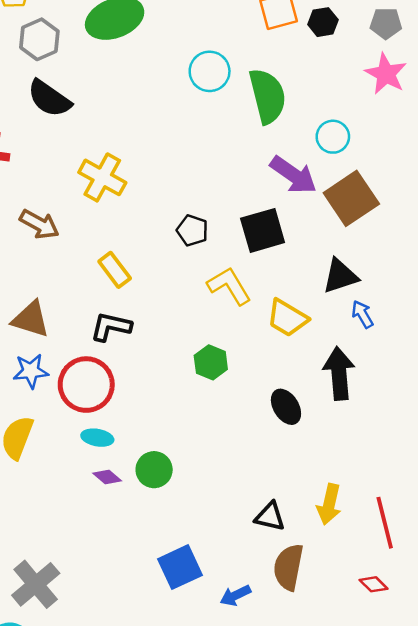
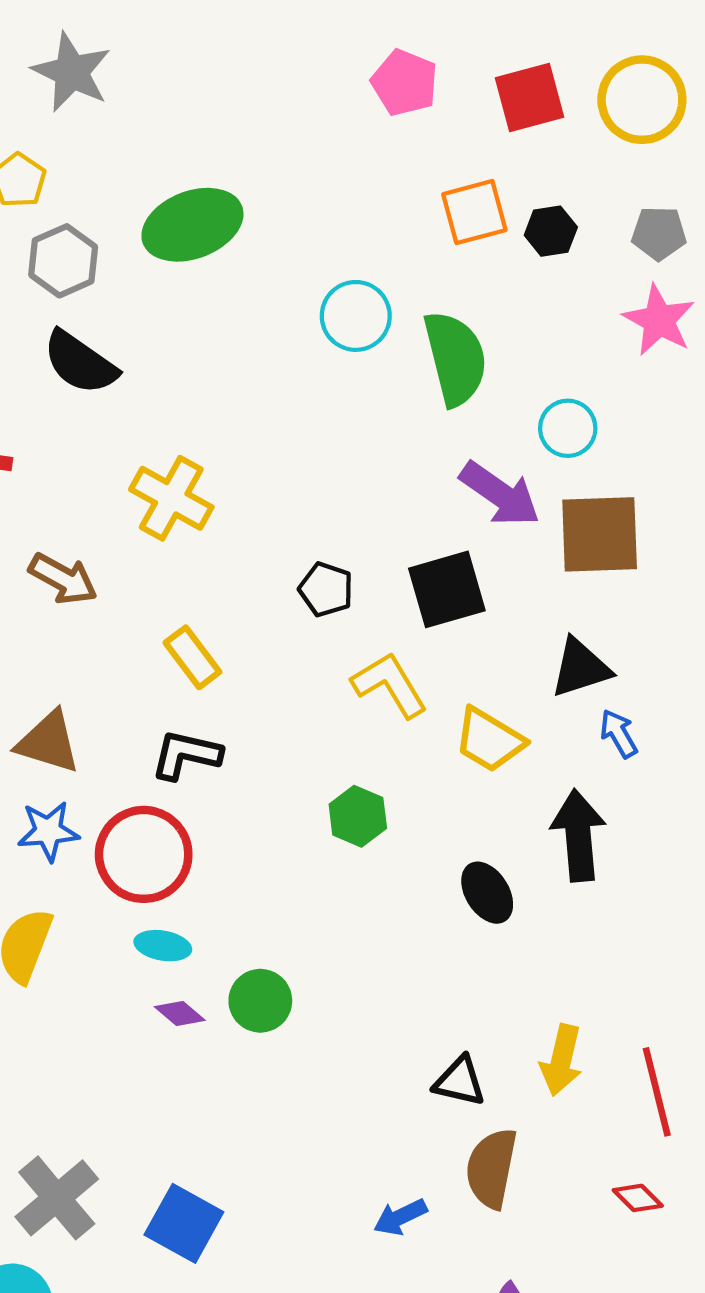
brown square: (351, 198) -> (600, 534), turned 32
blue square: (180, 567) -> (184, 1223), moved, turned -36

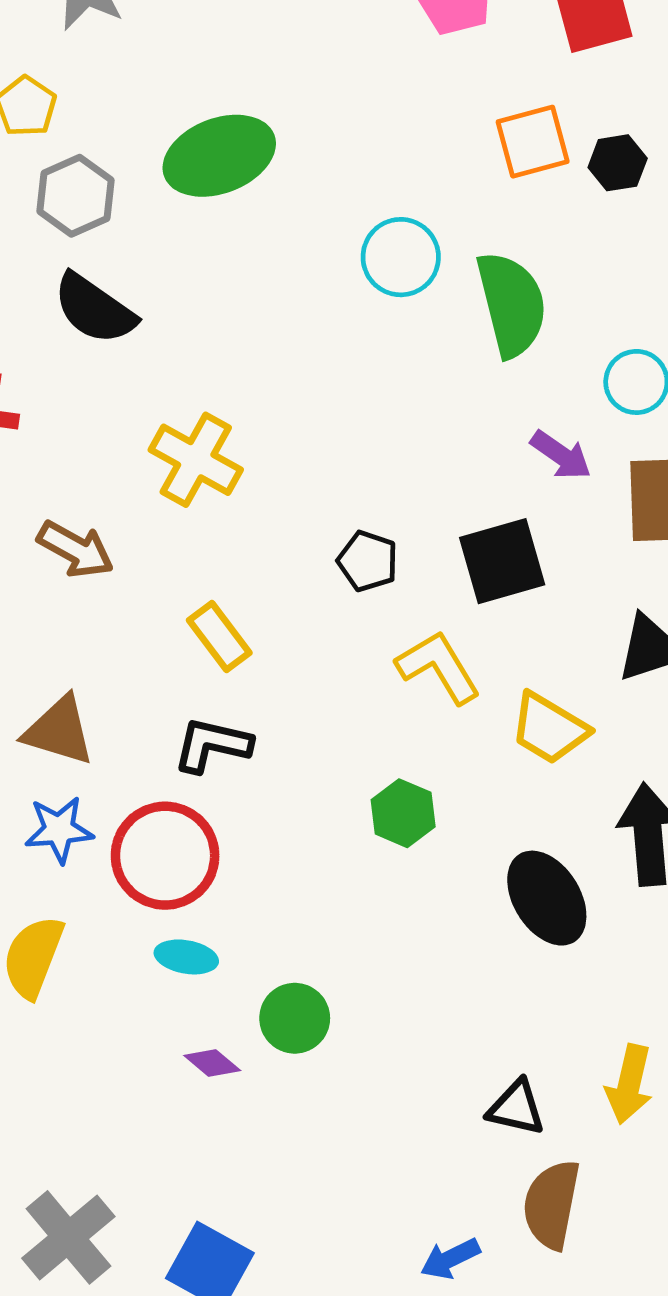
purple arrow: (500, 494) -> (561, 455), size x0.7
black ellipse: (487, 893) -> (547, 898), size x1.4
purple diamond: (180, 1013) -> (212, 1063), moved

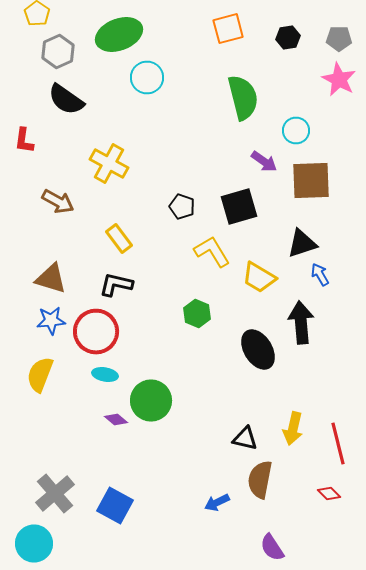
orange square: (533, 142) -> (228, 28), moved
cyan circle: (401, 257) -> (147, 78), moved
green circle: (295, 1018) -> (151, 400), size x1.4

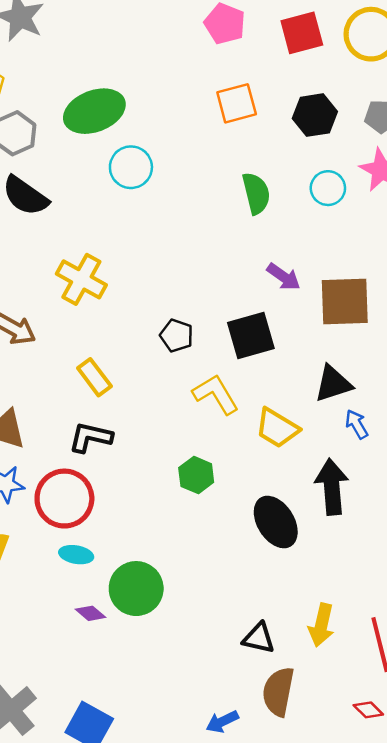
black hexagon: (288, 38) -> (315, 115), size x1.4
green semicircle: (243, 98) -> (256, 193), size x0.7
cyan circle: (296, 130) -> (328, 188), moved

